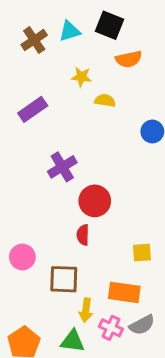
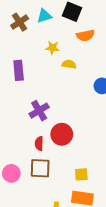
purple rectangle: (33, 109) -> (19, 70), turned -60
red semicircle: (83, 235) -> (39, 144), moved
yellow square: (142, 253) -> (81, 174), moved
brown square: (64, 279) -> (40, 168), moved

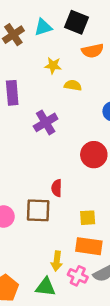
purple cross: (39, 111) -> (46, 122), moved
red circle: (62, 134) -> (94, 155), moved
red semicircle: (39, 144) -> (57, 188), moved

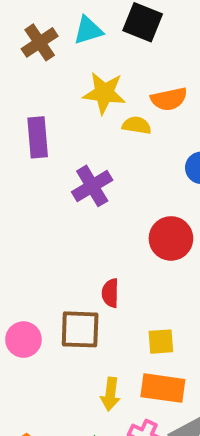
orange semicircle: (93, 51) -> (169, 99), moved
yellow star: (53, 66) -> (104, 93), size x1.5
yellow arrow: (57, 261) -> (110, 394), moved

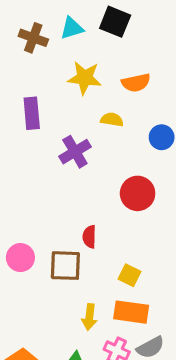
brown cross: (40, 42) -> (33, 38), turned -36
yellow semicircle: (137, 125) -> (112, 120), moved
pink circle: (23, 340) -> (20, 258), moved
yellow square: (161, 342) -> (130, 275), turned 30

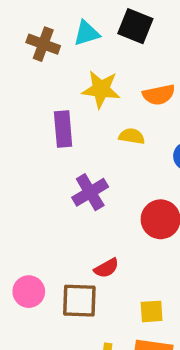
purple rectangle: (32, 113) -> (63, 129), moved
purple cross: (75, 152) -> (90, 192), moved
red semicircle: (89, 237) -> (106, 268), turned -120
yellow square: (130, 275) -> (152, 311), turned -30

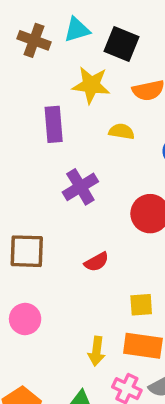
black square: (135, 26) -> (122, 44), moved
pink circle: (29, 292) -> (25, 319), moved
brown square: (79, 301) -> (27, 251), moved

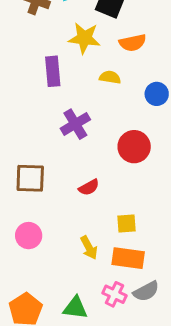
yellow arrow: (97, 351) -> (89, 248), moved, turned -35

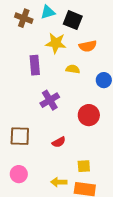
yellow arrow: (89, 248) -> (59, 182), turned 119

